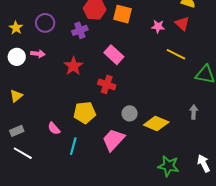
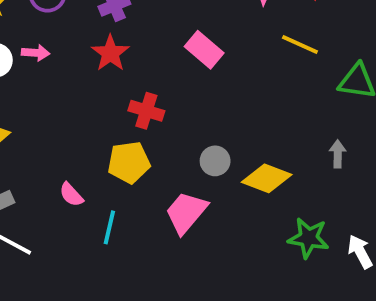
pink rectangle: (114, 55) -> (204, 50), moved
red star: (73, 66) -> (110, 53), moved
red cross: (107, 84) -> (146, 111), moved
green star: (168, 166) -> (308, 238), moved

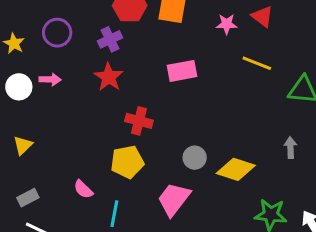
pink rectangle: (204, 50) -> (182, 71), turned -48

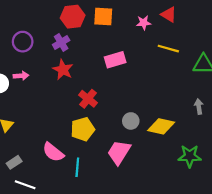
red cross: (139, 121) -> (88, 99), turned 30
pink semicircle: (83, 189) -> (53, 152), size x1.5

